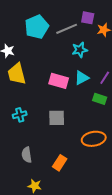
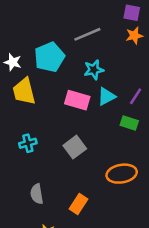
purple square: (88, 18) -> (132, 13), moved
cyan pentagon: (37, 27) -> (49, 57), moved
cyan star: (80, 50) -> (94, 70), moved
gray square: (57, 118) -> (75, 147), turned -36

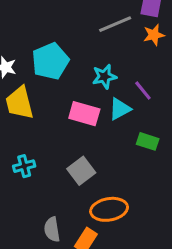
gray line: (87, 34) -> (115, 24), moved
purple line: (136, 96) -> (143, 90), moved, turned -72
orange ellipse: (122, 174) -> (109, 209), moved
gray semicircle: (37, 194) -> (52, 229), moved

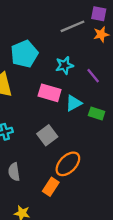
cyan triangle: (120, 109) -> (74, 103), moved
orange ellipse: (109, 209) -> (68, 164), turned -35
gray semicircle: (52, 229) -> (14, 172), moved

